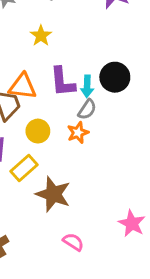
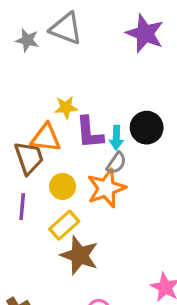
yellow star: (41, 36) -> (66, 107), moved, turned 30
orange star: (78, 133) -> (106, 188), size x1.6
yellow rectangle: (24, 168) -> (64, 225), moved

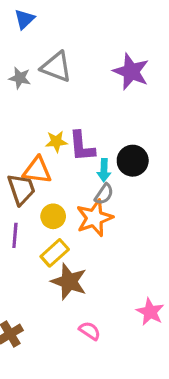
purple L-shape: (89, 133) -> (82, 146), moved

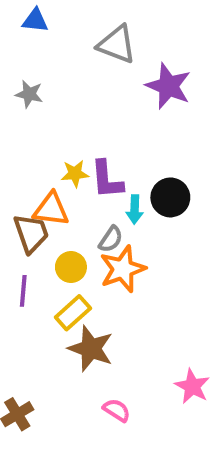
blue triangle: (25, 19) -> (35, 20), turned 50
gray triangle: (56, 67) -> (117, 44), moved
gray semicircle: (104, 194) -> (111, 239), moved

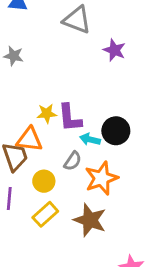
purple star: (168, 86) -> (114, 50), size x0.7
cyan arrow: (135, 209) -> (90, 139), turned 102
orange star: (123, 269) -> (101, 178), moved
brown star: (91, 349) -> (90, 220), moved

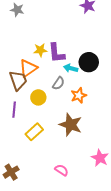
orange triangle: (29, 139) -> (28, 68), turned -42
orange star: (101, 178) -> (79, 95), size x0.7
yellow rectangle: (45, 214) -> (34, 132), moved

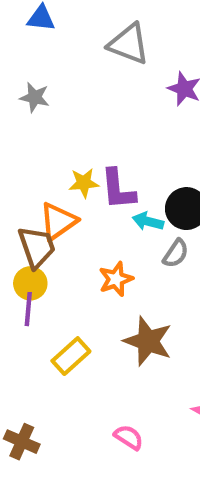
gray semicircle: (58, 83) -> (176, 253), moved
orange star: (79, 95) -> (116, 279), moved
yellow circle: (38, 97) -> (30, 283), moved
brown cross: (11, 172) -> (22, 442), turned -35

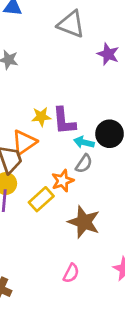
gray semicircle: (176, 253) -> (84, 164), moved
yellow rectangle: (71, 356) -> (41, 199), moved
pink semicircle: (129, 437) -> (71, 273), moved, turned 84

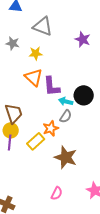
gray triangle: (71, 24) -> (43, 26), moved
yellow star: (41, 117) -> (36, 53), moved
orange triangle: (24, 142) -> (34, 77), moved, turned -42

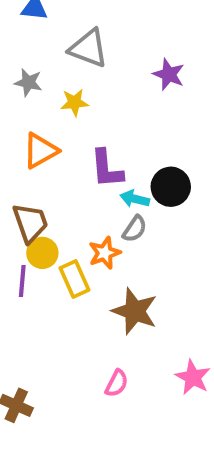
orange triangle: (34, 77) -> (40, 151), moved, turned 48
yellow circle: (11, 130) -> (42, 253), moved
yellow rectangle: (36, 141) -> (74, 279), turned -72

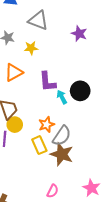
cyan arrow: (135, 199) -> (62, 97), turned 48
gray semicircle: (135, 229) -> (62, 136), moved, size x1.5
yellow rectangle: (74, 279) -> (39, 145), moved

